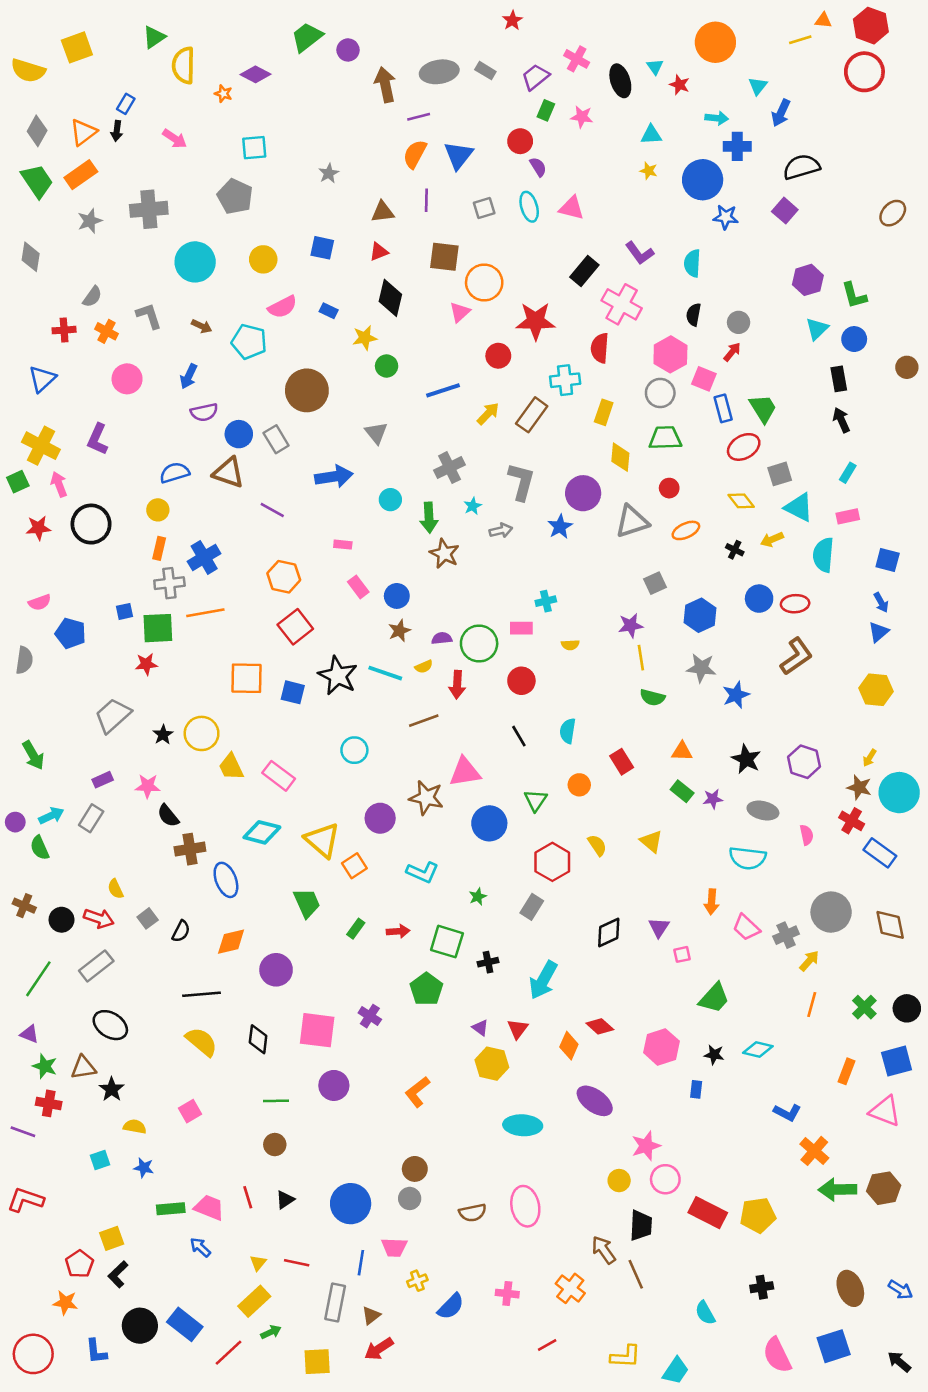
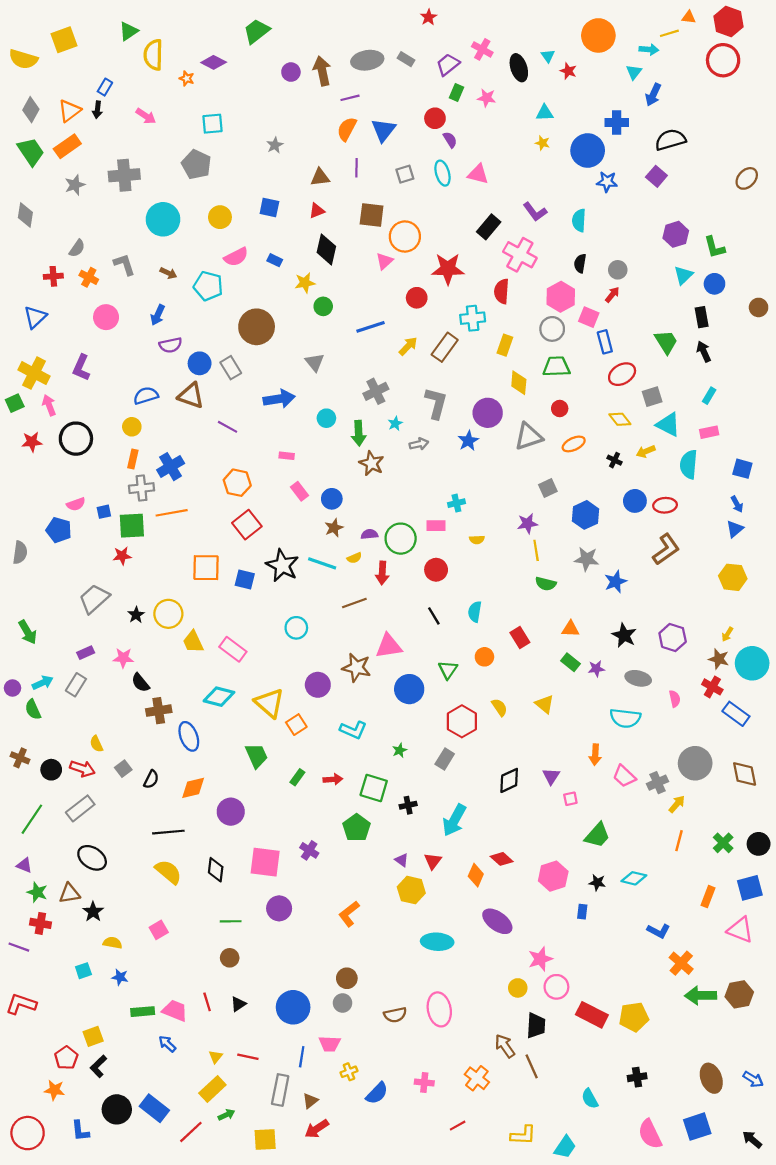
purple circle: (348, 50) -> (291, 72), moved
cyan arrow: (717, 118) -> (649, 49), moved
green trapezoid: (763, 408) -> (666, 342), moved
pink semicircle: (40, 602) -> (76, 504), moved

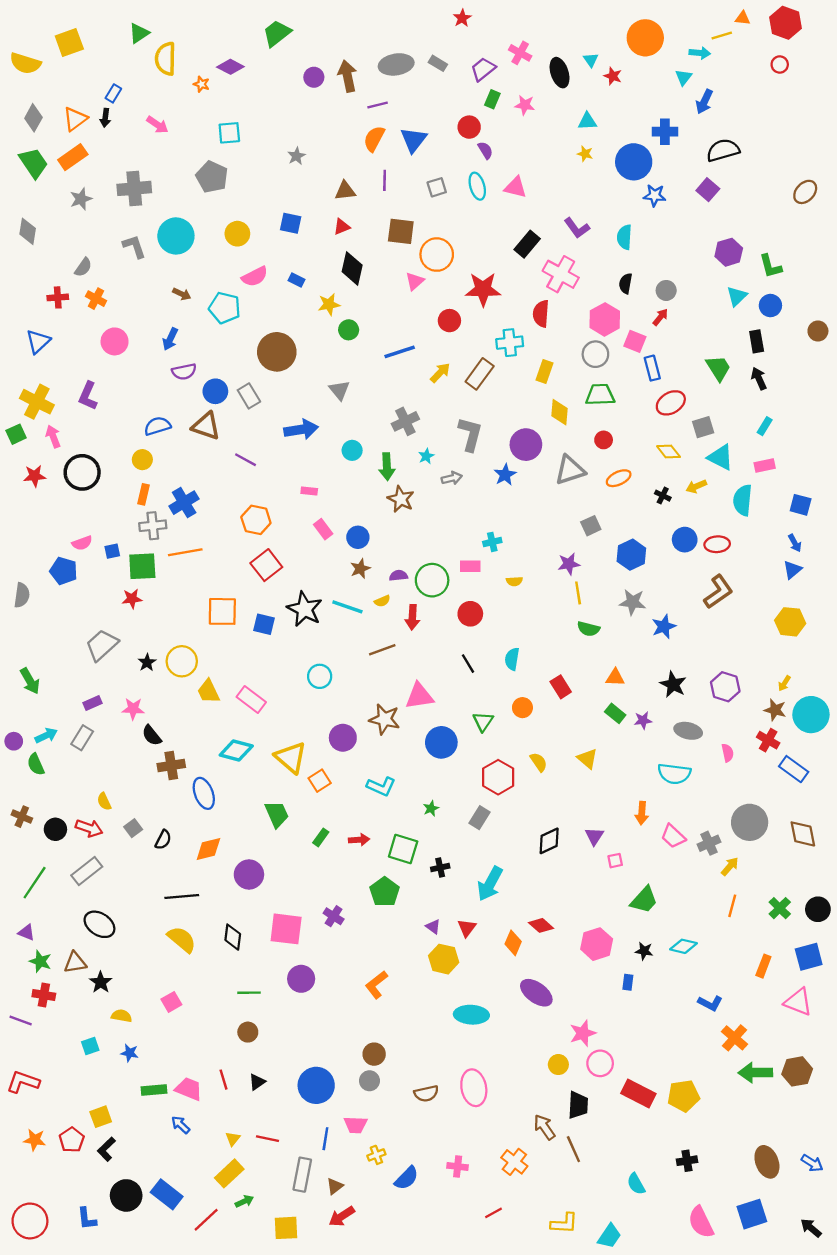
red circle: (723, 60) -> (780, 64), size x0.5
gray L-shape: (124, 264) -> (134, 246), moved
orange star: (54, 1090) -> (35, 1140), moved

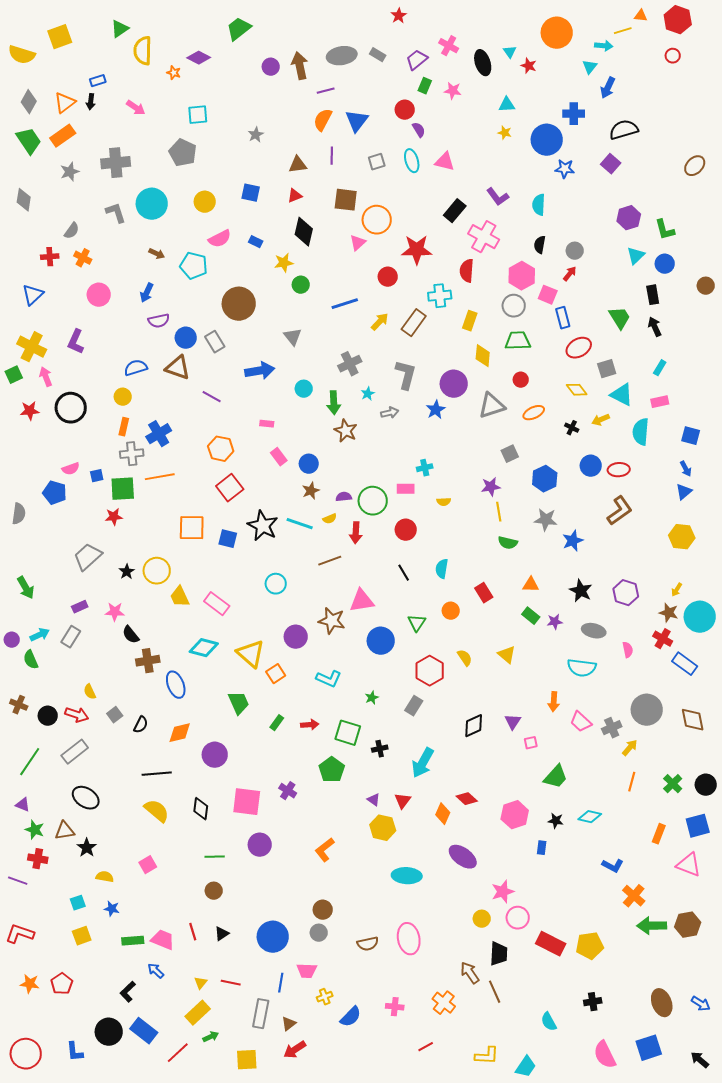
blue rectangle: (113, 93) -> (98, 81), turned 42
yellow square: (101, 1117) -> (82, 936), moved
black L-shape: (106, 1149) -> (128, 992), moved

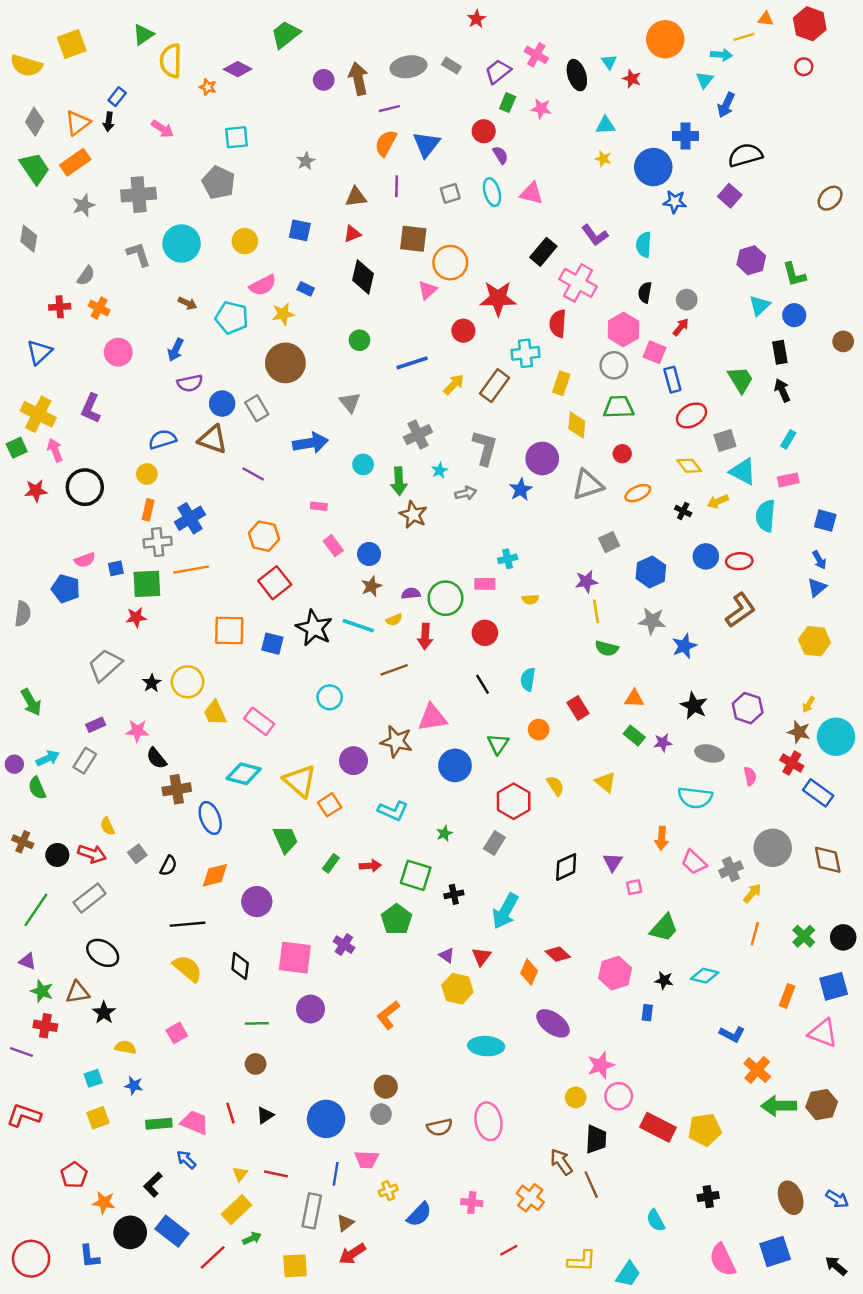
blue rectangle: (98, 81) -> (117, 97), turned -35
yellow star: (284, 263) -> (283, 314), moved
orange star: (30, 984) -> (104, 1203), moved

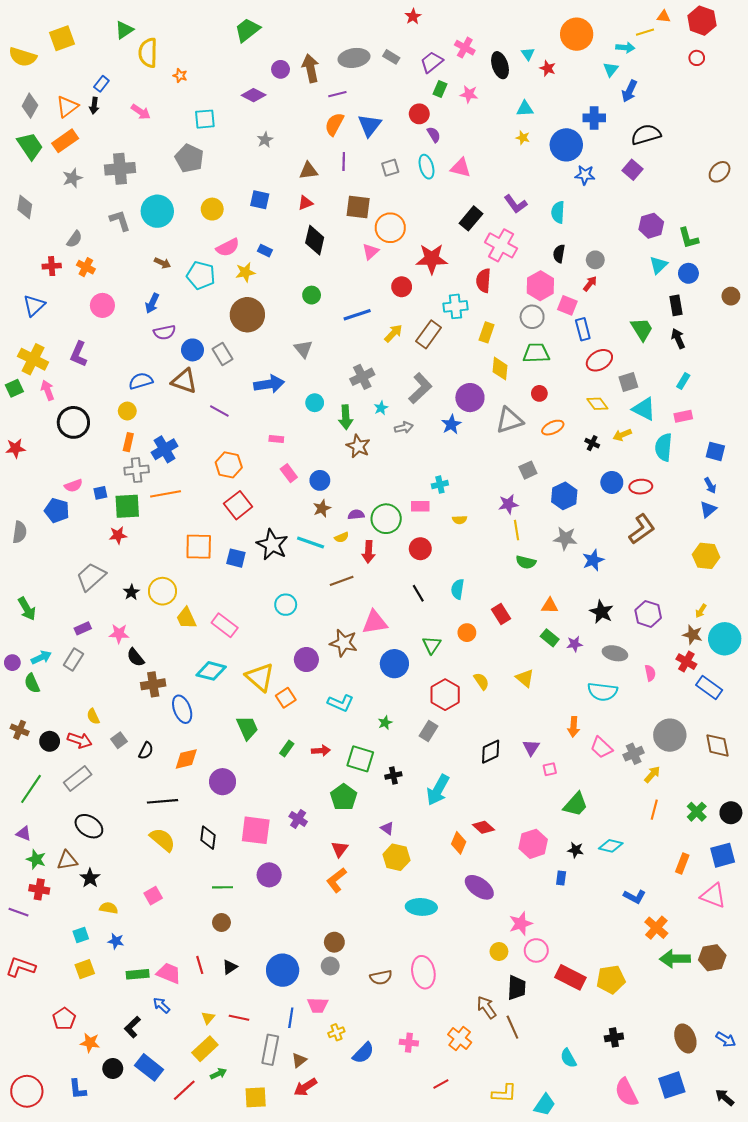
purple diamond: (238, 69) -> (254, 95), moved
gray L-shape: (485, 448) -> (420, 388), turned 32
red star: (36, 491) -> (15, 448), moved
red triangle: (481, 956) -> (340, 849), moved
black circle: (130, 1232) -> (113, 1068), size x0.7

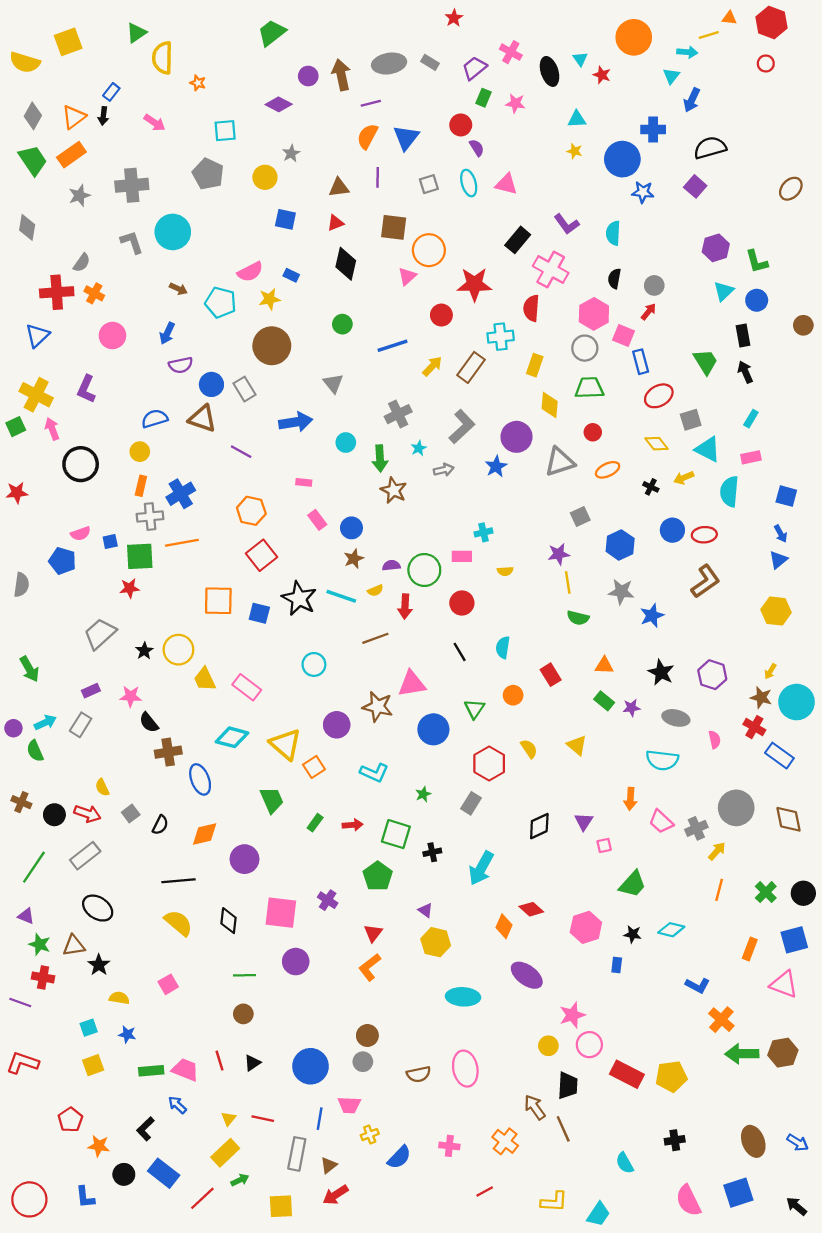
yellow circle: (212, 209) -> (265, 177), moved
red cross: (52, 266) -> (57, 292), size x1.6

